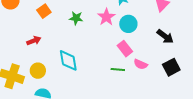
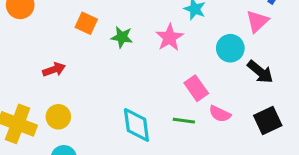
orange square: (44, 11) -> (86, 23), moved, turned -32
cyan circle: (128, 24) -> (230, 48), moved
cyan diamond: (68, 60) -> (136, 125), moved

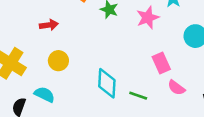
yellow circle: (58, 117) -> (58, 61), moved
green line: (184, 121) -> (138, 96), moved

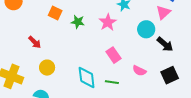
red arrow: (49, 25) -> (35, 42), turned 64
pink rectangle: (161, 63) -> (113, 55), moved

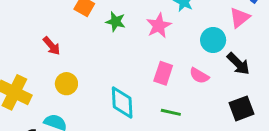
pink rectangle: (113, 55) -> (163, 73), turned 49
pink semicircle: (139, 71) -> (199, 76), moved
green line: (112, 82) -> (171, 112), moved

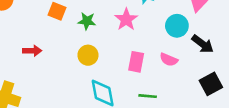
red arrow: (52, 46) -> (32, 51), turned -42
yellow circle: (66, 84) -> (88, 55), moved

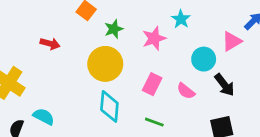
green star: (87, 21) -> (114, 29), turned 30
yellow circle: (88, 55) -> (105, 64), size x1.6

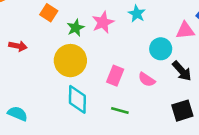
pink star: (154, 38) -> (103, 22), moved
pink triangle: (232, 41) -> (185, 30), turned 30

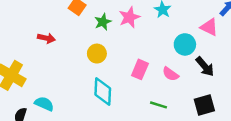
pink triangle: (185, 30) -> (209, 27), turned 30
yellow circle: (70, 61) -> (97, 54), size x0.6
green line: (120, 111) -> (158, 105), moved

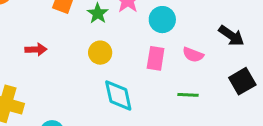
cyan circle: (185, 44) -> (162, 20), moved

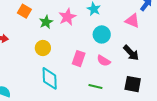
cyan circle: (162, 20) -> (102, 34), moved
black square: (242, 81) -> (133, 84), turned 30

